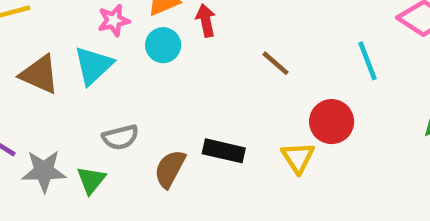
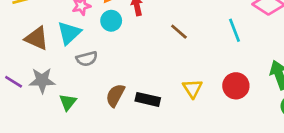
red circle: (332, 122) -> (236, 86), moved
gray semicircle: (120, 137) -> (87, 59), moved
black rectangle: (224, 151) -> (148, 99), moved
gray star: (44, 171) -> (42, 80), moved

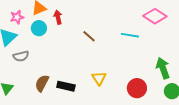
cyan line: (235, 30) -> (130, 35), turned -60
red circle: (236, 86) -> (137, 88), moved

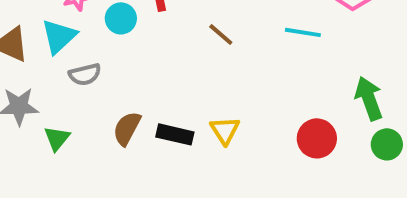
yellow triangle: (99, 78) -> (225, 130), moved

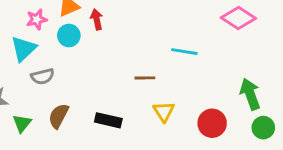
cyan line: (303, 32) -> (184, 52), moved
brown line: (221, 34) -> (145, 78), moved, turned -42
brown semicircle: (127, 128) -> (59, 116), moved
yellow triangle: (225, 130) -> (164, 112), moved

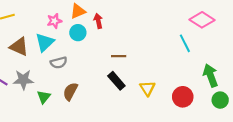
cyan line: (184, 52) -> (185, 43), moved, turned 54
brown line: (145, 78) -> (119, 56), moved
black rectangle: (108, 120) -> (116, 81), moved, turned 36

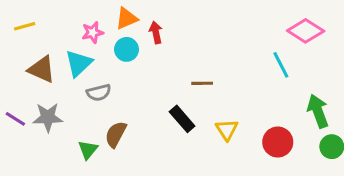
brown line: (119, 56) -> (202, 83), moved
green triangle: (44, 97) -> (88, 150), moved

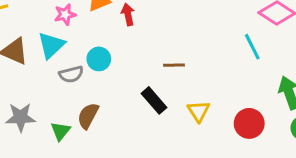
cyan circle: (126, 49) -> (99, 59), moved
gray star: (48, 117) -> (21, 117), moved

